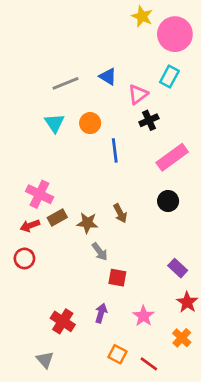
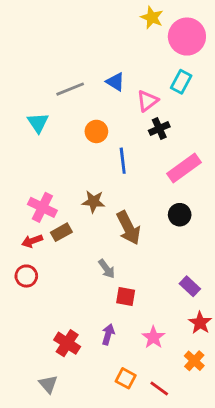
cyan triangle: (55, 123) -> (38, 123), moved
brown arrow: (120, 213) -> (129, 228), size x1.6
brown star: (87, 223) -> (93, 202), moved

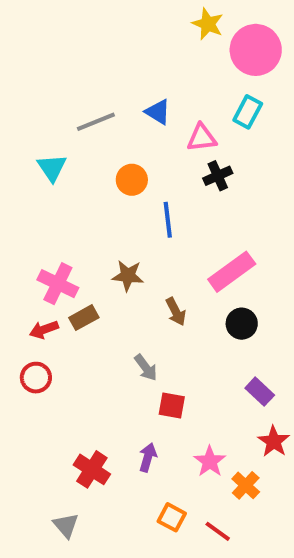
pink triangle: (148, 101) -> (202, 138), turned 30
pink rectangle: (184, 168) -> (232, 272), moved
black circle: (180, 215) -> (242, 324), moved
brown arrow: (129, 228) -> (176, 312), size x0.6
orange cross: (194, 361) -> (246, 485), moved

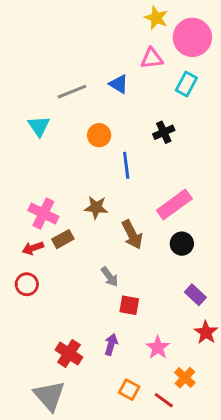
pink triangle: (202, 138) -> (152, 58), moved
brown arrow: (176, 312) -> (132, 235), size x1.4
orange cross: (246, 485) -> (185, 378), moved
gray triangle: (66, 525) -> (49, 396), size x1.6

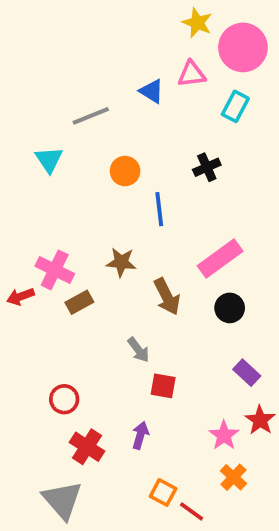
blue triangle: (119, 84) -> (152, 91), moved
red arrow: (33, 248) -> (20, 297), moved
red circle: (27, 284) -> (64, 399), moved
pink star: (158, 347) -> (224, 435), moved
red line: (164, 400) -> (192, 511), moved

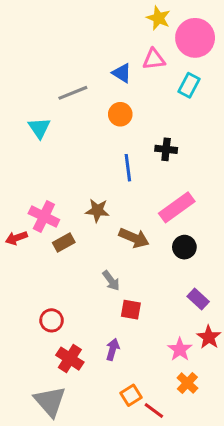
black cross: (207, 167) -> (166, 149), moved, turned 30
orange circle: (125, 171) -> (120, 114), moved
brown arrow: (167, 297) -> (134, 238), turned -40
orange square: (163, 492) -> (131, 395), turned 30

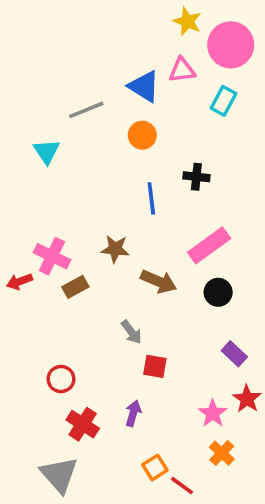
blue triangle: (122, 73) -> (144, 86), size x1.4

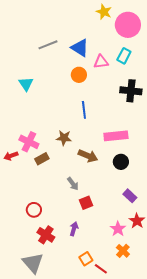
pink triangle: (182, 70) -> (101, 62), moved
gray line: (86, 110) -> (48, 45), moved
black cross: (196, 177) -> (131, 91), moved, size x1.5
pink rectangle: (209, 245) -> (116, 136), turned 30
red square: (155, 366) -> (86, 203), turned -32

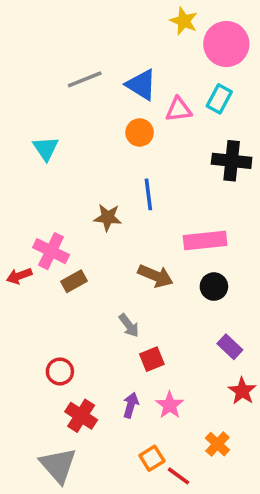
brown star: (64, 138) -> (108, 217), moved
pink star: (118, 229) -> (170, 405), moved

